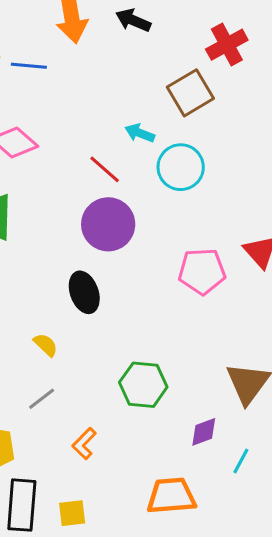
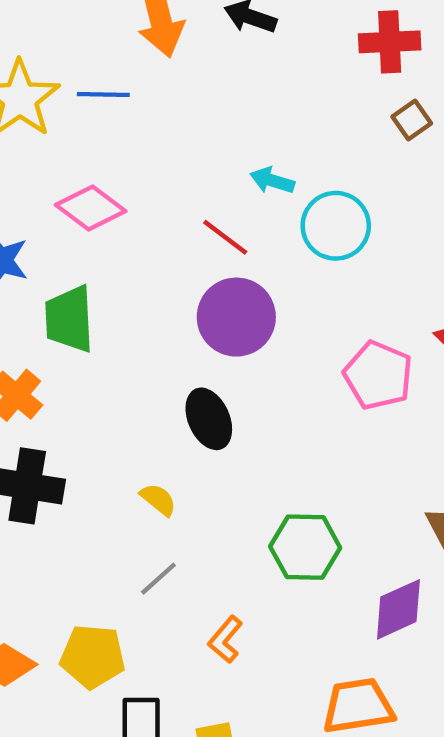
red cross: (227, 45) -> (390, 42), turned 30
brown square: (190, 93) -> (412, 120), moved, size x0.6
pink pentagon: (202, 271) -> (378, 375), turned 30
purple diamond: (204, 432) -> (398, 609), size x1.4

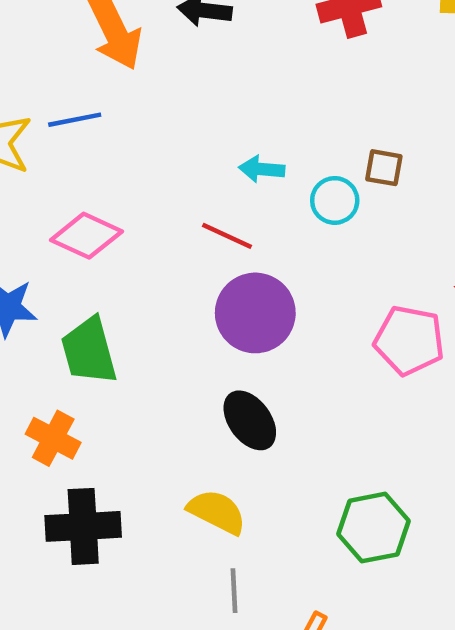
brown square: (412, 120) -> (384, 168), moved, turned -33
cyan circle: (336, 226) -> (335, 200), size x0.7
yellow semicircle: (158, 500) -> (217, 512), size x1.5
gray line: (158, 579) -> (234, 591), turned -39

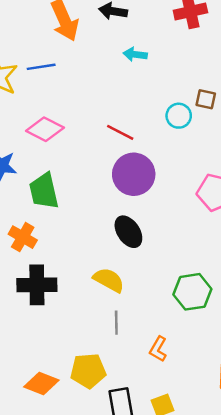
cyan arrow: (262, 169) -> (135, 54), moved

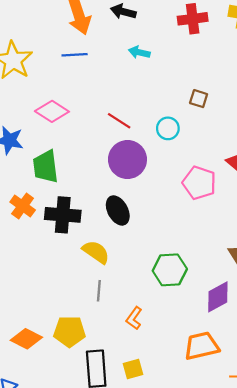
blue line: (41, 67) -> (75, 55), moved
cyan circle: (179, 116) -> (168, 128), moved
black cross: (37, 285) -> (63, 215), moved

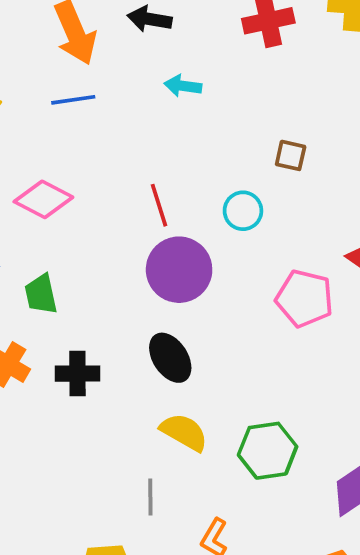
red line: (119, 121) -> (159, 205), turned 45
green trapezoid: (46, 167) -> (41, 294), size x0.7
black cross: (63, 215) -> (77, 374), size x0.7
yellow semicircle: (96, 252) -> (184, 432), moved

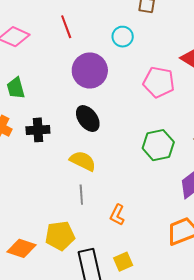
red line: (159, 205) -> (66, 27), moved
yellow semicircle: (184, 432) -> (83, 161), moved
green hexagon: (268, 451) -> (158, 145), moved

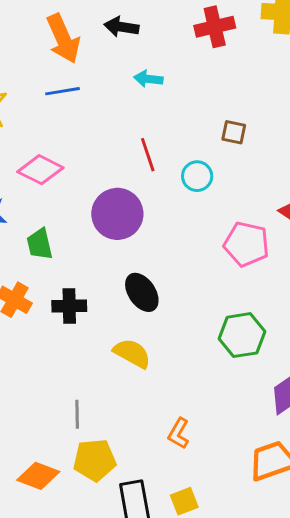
red line: (66, 27) -> (148, 155), moved
purple circle: (90, 70) -> (117, 214), moved
gray line: (81, 195) -> (77, 414), moved

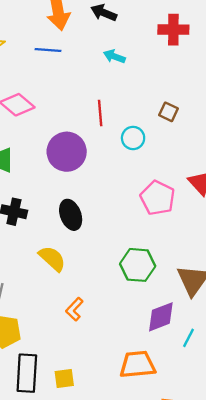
orange L-shape: (179, 433) -> (74, 309), moved

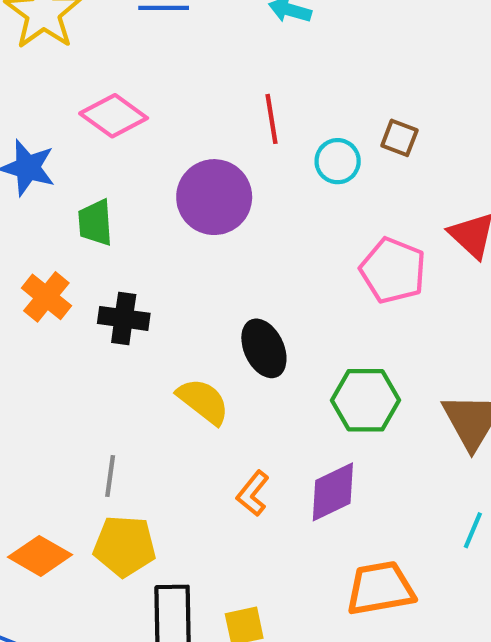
brown square: (168, 112) -> (399, 138), moved
black ellipse: (71, 215) -> (264, 348), moved
purple diamond: (161, 317) -> (333, 492), moved

